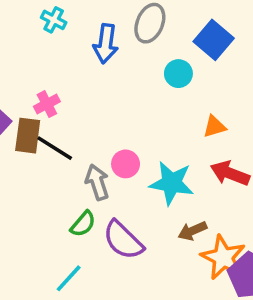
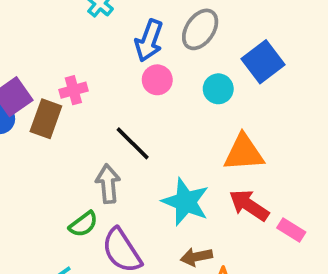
orange triangle: (215, 127) -> (244, 153), size x1.6
black line: (55, 148) -> (133, 143), moved
pink circle: (126, 164) -> (157, 80), moved

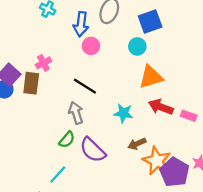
blue square: (263, 62) -> (150, 22), turned 30
cyan circle: (218, 89) -> (137, 46), moved
cyan star: (186, 202) -> (123, 113), size x0.7

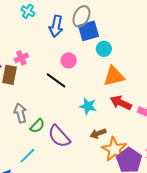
blue square: (150, 22) -> (89, 31), moved
pink circle: (91, 46) -> (69, 60), moved
gray arrow: (76, 113) -> (20, 113), moved

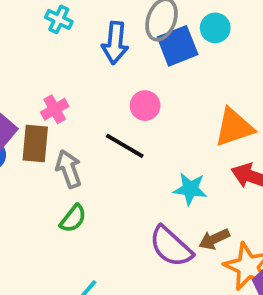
cyan circle: (104, 49) -> (215, 28), moved
gray arrow: (20, 113) -> (69, 169), moved
green semicircle: (37, 126) -> (73, 218), moved
purple semicircle: (59, 136) -> (171, 247), moved

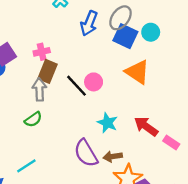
blue square: (178, 46) -> (125, 36), turned 30
pink circle: (145, 106) -> (94, 82), moved
orange triangle: (234, 127) -> (137, 72), moved, turned 36
brown rectangle: (35, 144) -> (48, 71), moved

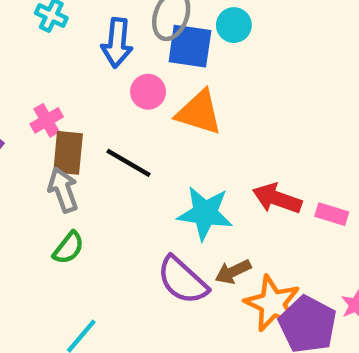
orange triangle: (137, 72) -> (199, 112), moved
pink circle: (94, 82) -> (148, 92), moved
cyan star: (107, 123) -> (205, 213), size x1.4

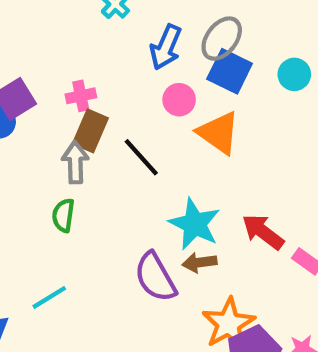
cyan circle: (234, 25) -> (294, 74), moved
green semicircle: (68, 248) -> (63, 215), turned 132
brown arrow: (233, 272) -> (200, 263), moved

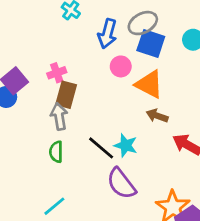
gray ellipse: (222, 39) -> (143, 23), turned 32
black line: (141, 157) -> (101, 148), moved
cyan star: (195, 224) -> (126, 145), moved, size x0.7
brown arrow: (200, 263) -> (157, 116), moved, turned 35

